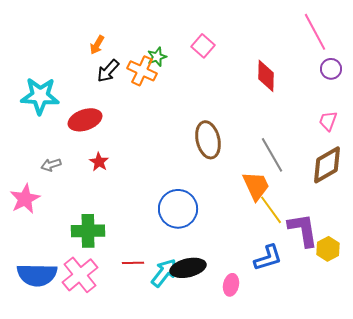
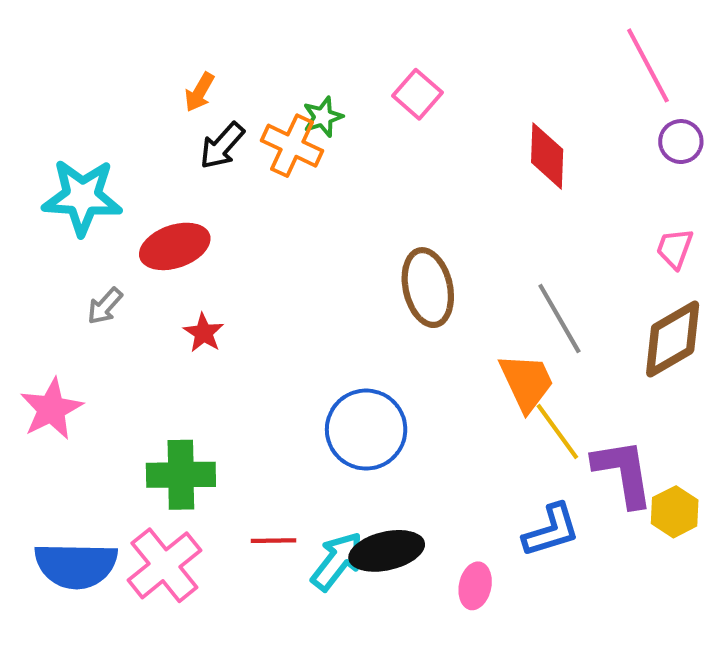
gray arrow: (51, 165) -> (105, 306), moved, turned -30

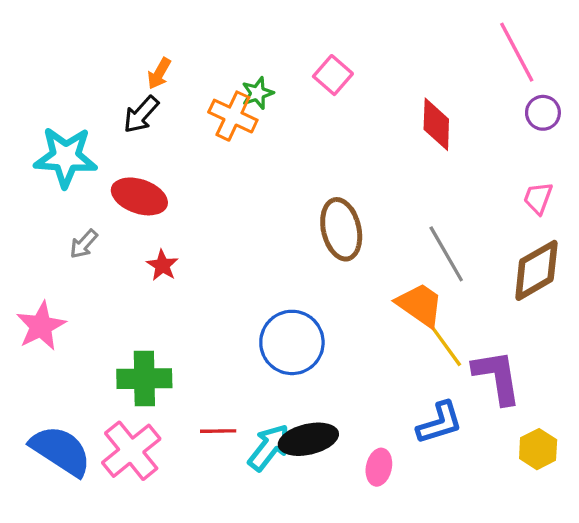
black arrow: (222, 146) -> (141, 114), moved
red ellipse: (175, 246) -> (139, 196), turned 38
orange trapezoid: (527, 382) -> (420, 305), turned -30
yellow hexagon: (675, 512) -> (538, 449), moved
blue semicircle: (76, 565) -> (61, 451), turned -148

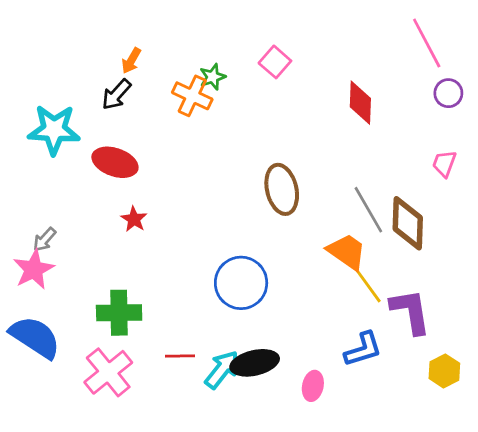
gray arrow: (84, 244) -> (45, 240), moved
brown diamond: (536, 270) -> (408, 223), moved, turned -58
blue semicircle: (61, 451) -> (35, 337), moved

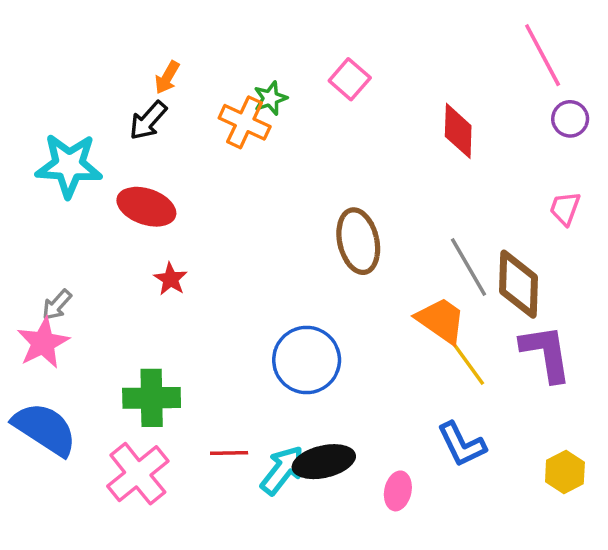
purple L-shape: (410, 311) -> (546, 353), moved
blue L-shape: (363, 349) -> (462, 444), turned 81

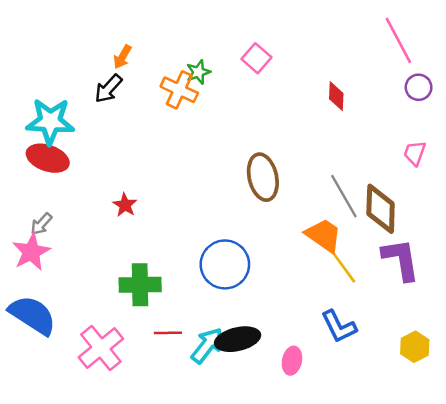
red diamond: (458, 131) -> (336, 96), size x0.7
red ellipse: (146, 207) -> (48, 158), moved
green cross: (152, 398) -> (140, 285), moved

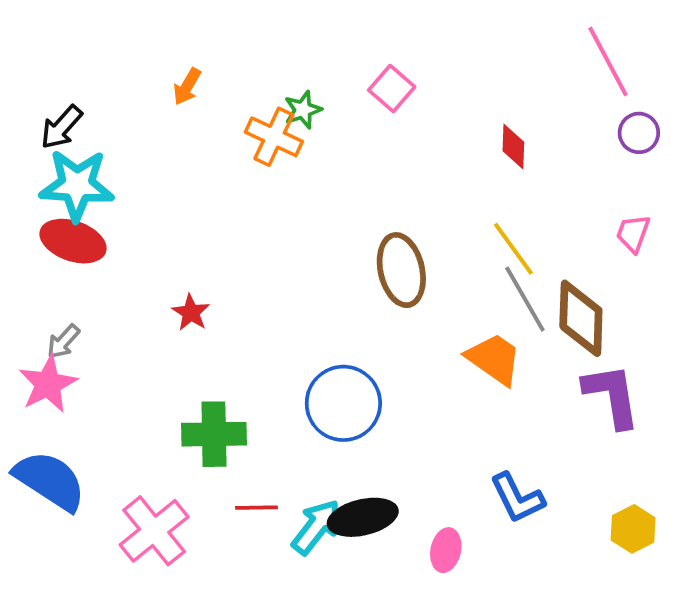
black arrow: (108, 89) -> (61, 127), moved
yellow line: (343, 266) -> (513, 249), moved

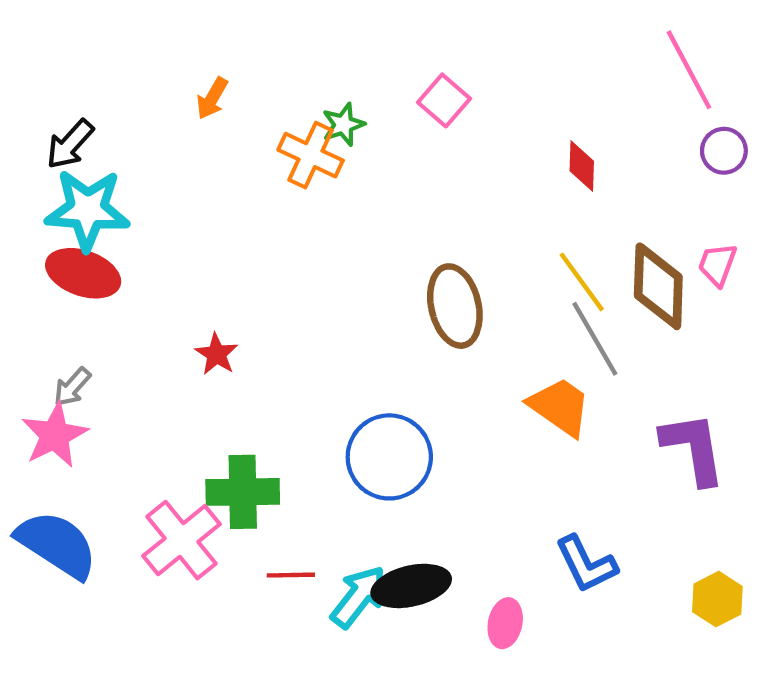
brown diamond: (581, 318) -> (658, 286), moved
pink cross: (154, 531) -> (182, 540), moved

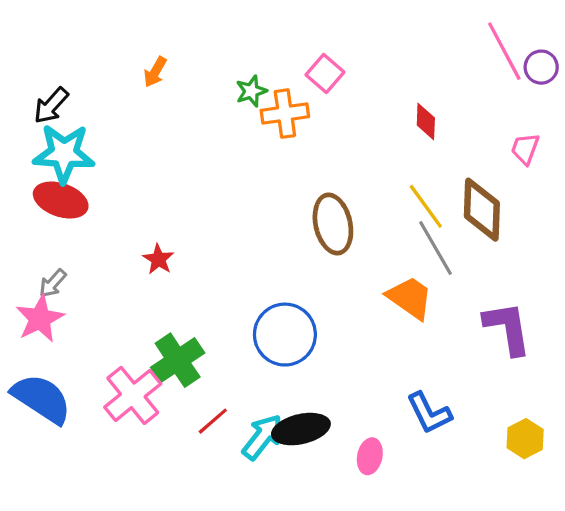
purple circle: (724, 151) -> (541, 67), moved
orange cross: (311, 155) -> (285, 114), moved, turned -33
pink trapezoid: (717, 264) -> (525, 149), moved
green cross: (243, 492) -> (178, 360), turned -33
red line: (291, 575) -> (213, 421), turned -40

